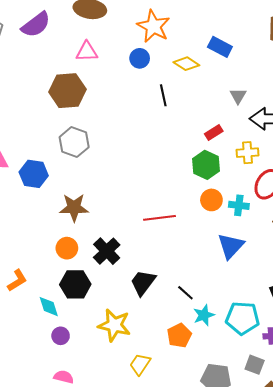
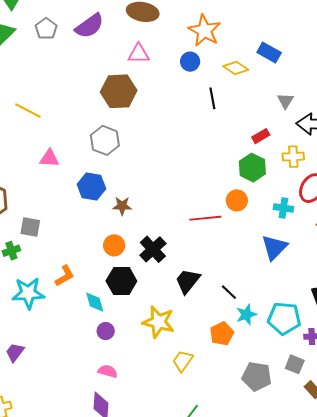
gray hexagon: (74, 142) -> (105, 140), moved
blue hexagon: (34, 174) -> (91, 187), moved
orange circle: (211, 200) -> (237, 200), moved
brown star: (74, 208) -> (122, 206), size x0.7

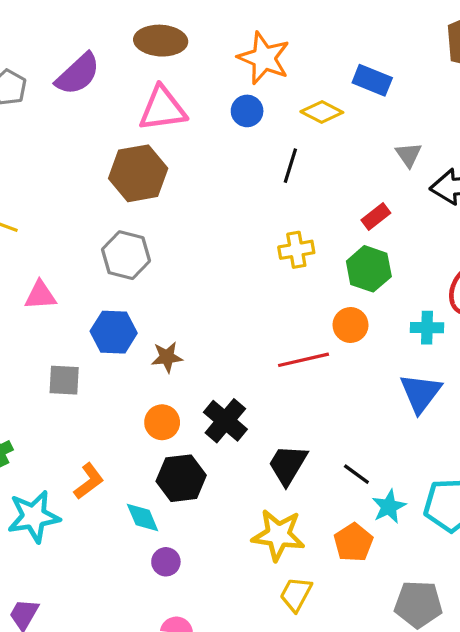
pink triangle: (139, 54) -> (162, 109), size x1.4
black line: (212, 98) -> (290, 166), turned 35
yellow cross: (293, 157) -> (296, 250), moved
gray square: (30, 227) -> (64, 380), moved
yellow star: (158, 322) -> (278, 535), moved

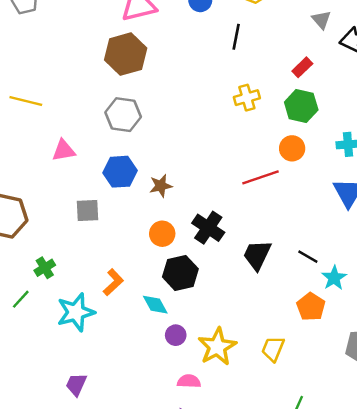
yellow star: (278, 535) -> (217, 347), moved, turned -30

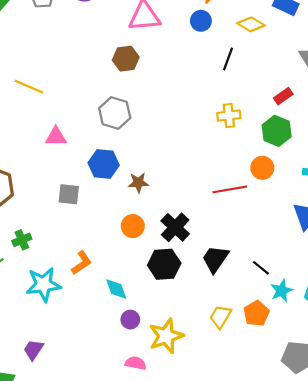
brown hexagon: (126, 54) -> (126, 59), size x0.7
black hexagon: (180, 273) -> (164, 264), moved
yellow trapezoid: (273, 349) -> (221, 317), moved

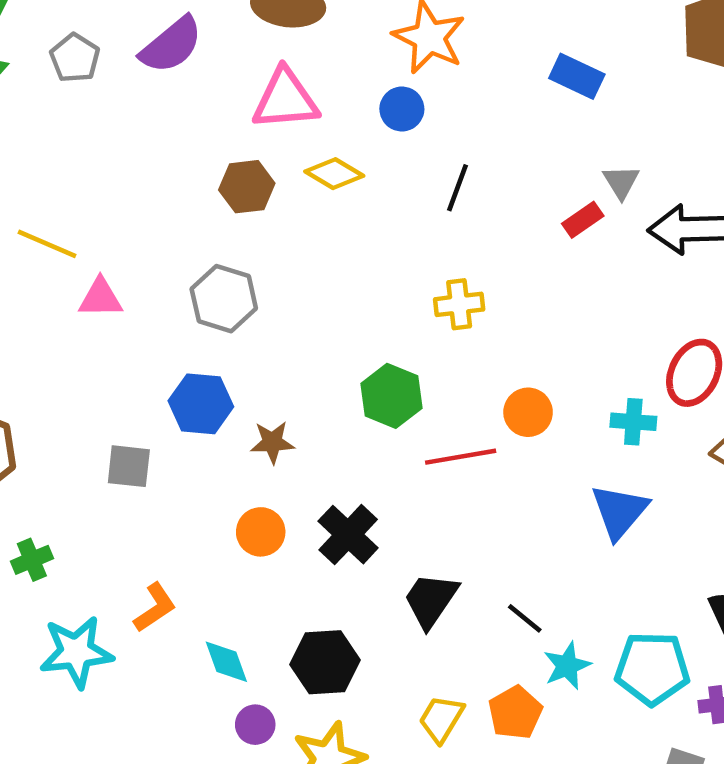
yellow diamond: (251, 24) -> (334, 174), moved
red rectangle: (283, 96) -> (583, 220), moved
green hexagon: (277, 131) -> (391, 396), moved
pink triangle: (56, 137) -> (101, 298), moved
black hexagon: (164, 264) -> (325, 662), moved

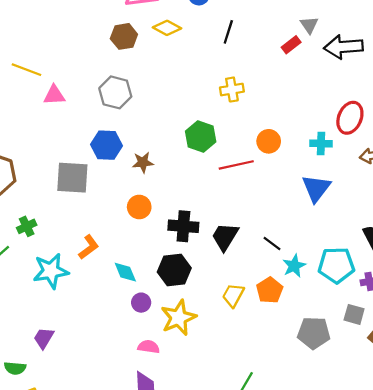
gray square: (129, 466) -> (72, 178), size x1.5
black cross: (348, 535) -> (183, 226), moved, turned -36

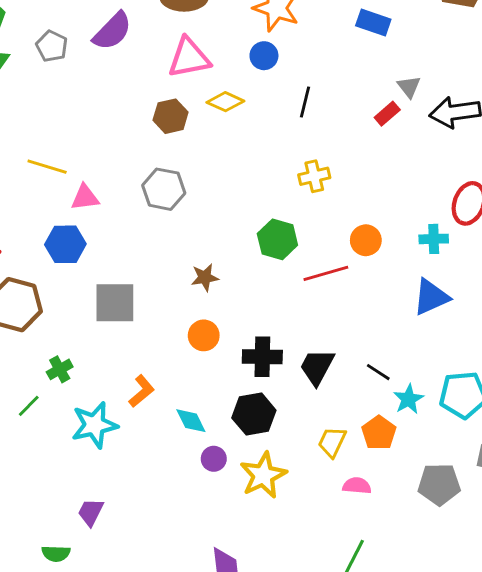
blue hexagon: (106, 145) -> (65, 244), moved
blue triangle: (316, 188) -> (431, 297), turned 32
pink semicircle: (149, 347) -> (357, 486), moved

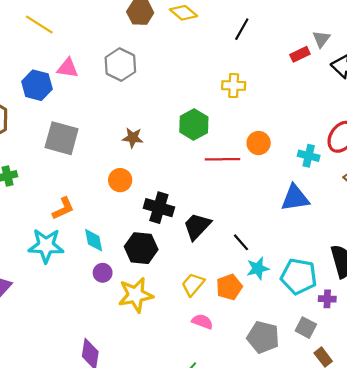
pink triangle: (85, 197) -> (68, 68), moved
cyan star: (94, 425) -> (46, 246), moved

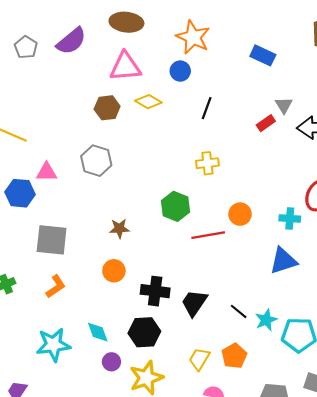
orange L-shape: (63, 208) -> (56, 286), moved
cyan star: (258, 268) -> (266, 320), moved

